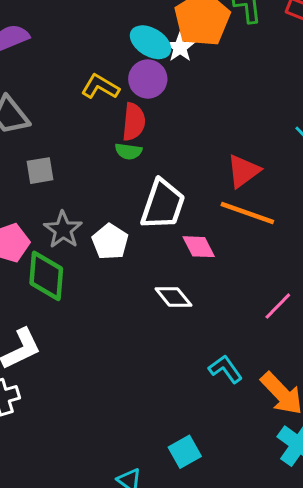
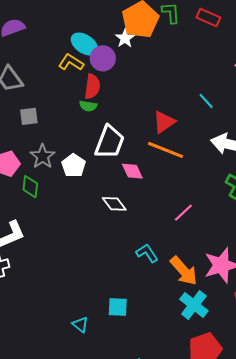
cyan ellipse: (151, 42) -> (84, 44), moved
green diamond: (46, 276) -> (30, 187), size x0.7
cyan square: (185, 452) -> (118, 307), turned 30

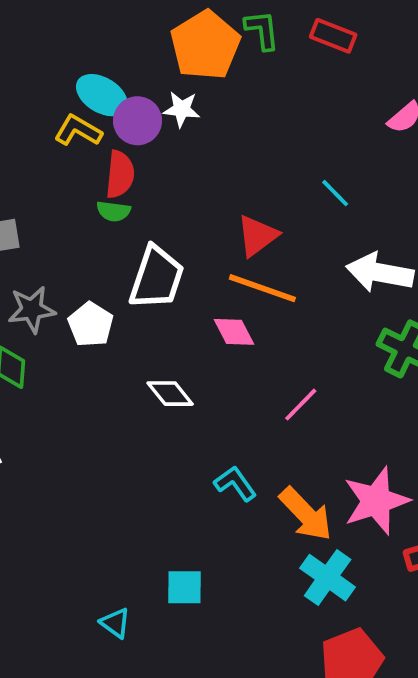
white star: (125, 38) -> (182, 109), moved, turned -30
gray star: (43, 156) -> (32, 310), turned 30
pink diamond: (132, 171) -> (234, 332), moved

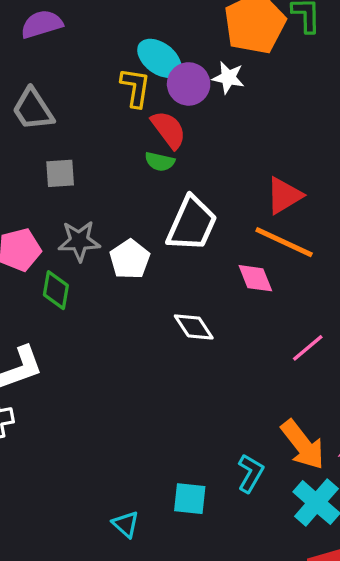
yellow L-shape: (78, 131) -> (135, 87), turned 63
red semicircle: (120, 174) -> (169, 130), turned -48
cyan L-shape: (235, 484) -> (250, 473), moved, turned 60

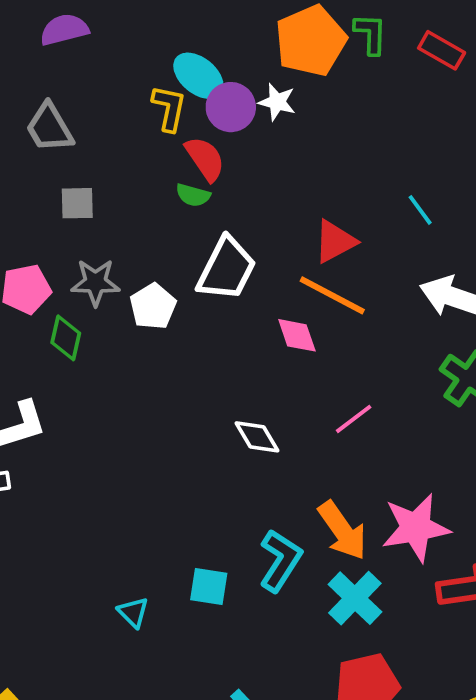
white diamond: (194, 327) -> (257, 437), moved
cyan L-shape: (250, 473) -> (280, 560), size x1.4

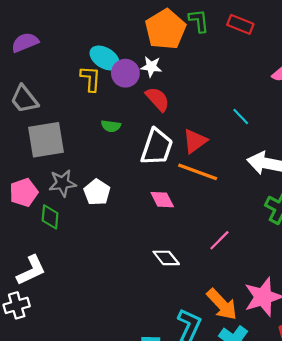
red semicircle: (205, 159) -> (157, 99), moved
gray square: (77, 203) -> (46, 140), size x1.8
white trapezoid: (227, 269) -> (157, 147), moved
pink diamond: (297, 335) -> (162, 200), moved

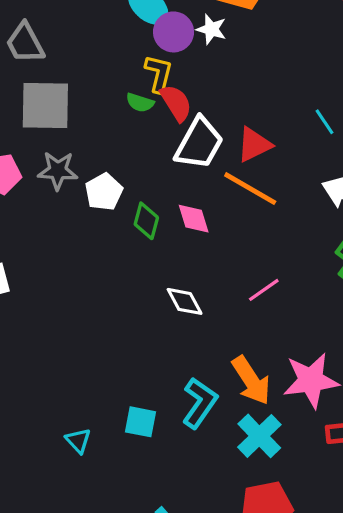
yellow L-shape: (91, 79) -> (159, 74), moved
red semicircle: (157, 99) -> (176, 103), moved
green diamond: (50, 217) -> (146, 221), moved

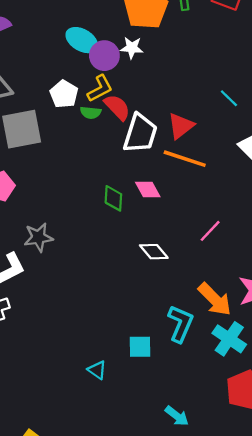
yellow L-shape: (159, 74) -> (100, 88), turned 60
gray star: (58, 171) -> (38, 237), moved
white pentagon: (104, 192) -> (64, 94), moved

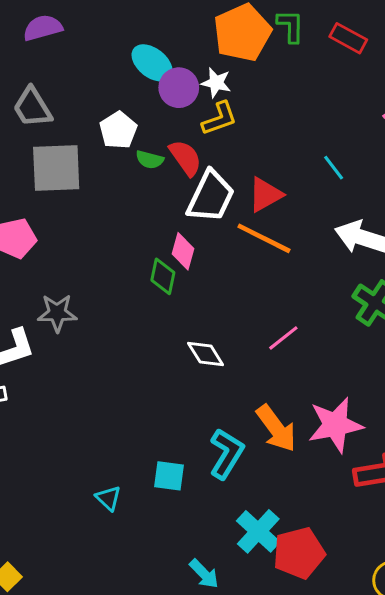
yellow L-shape: (100, 88) -> (219, 119), moved
pink diamond: (148, 189) -> (183, 251), moved, turned 36
cyan cross: (229, 339) -> (258, 531), moved

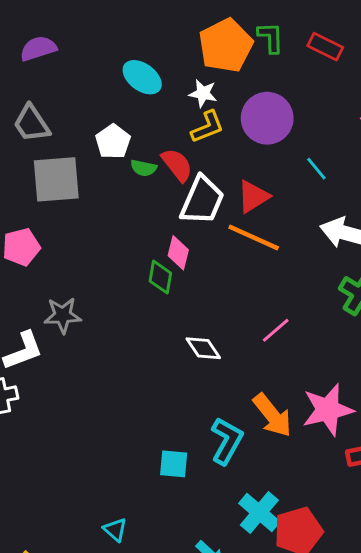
purple circle: (179, 88) -> (267, 118), moved, size x1.4
cyan triangle: (108, 498) -> (115, 530), moved

